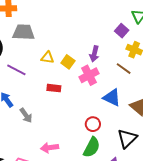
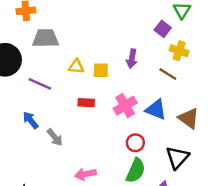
yellow square: (68, 62) -> (101, 70), turned -32
pink cross: (89, 75) -> (125, 106), moved

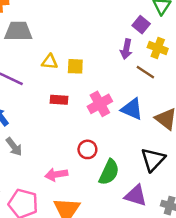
purple arrow: (132, 59) -> (126, 49), moved
gray arrow: (55, 137) -> (14, 147), moved
red circle: (135, 143) -> (87, 149), moved

